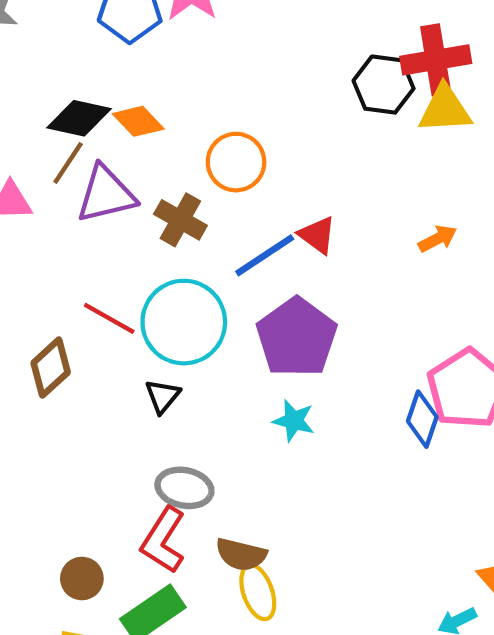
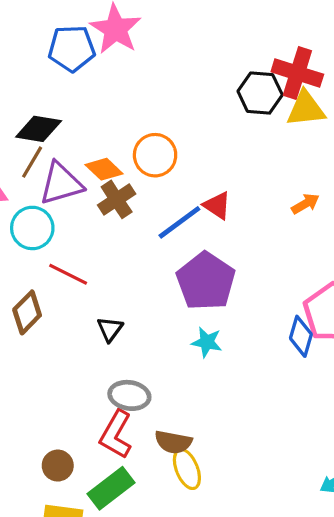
red cross: (436, 60) -> (297, 73), turned 30
orange diamond: (138, 121) -> (104, 169), moved
brown cross: (180, 220) -> (117, 199), turned 30
cyan circle: (184, 322) -> (32, 228), moved, size x0.7

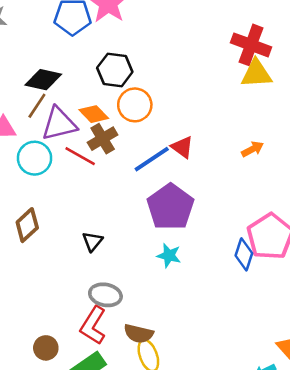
black hexagon: (260, 93) -> (115, 70), moved
red line: (68, 274) -> (80, 156), moved

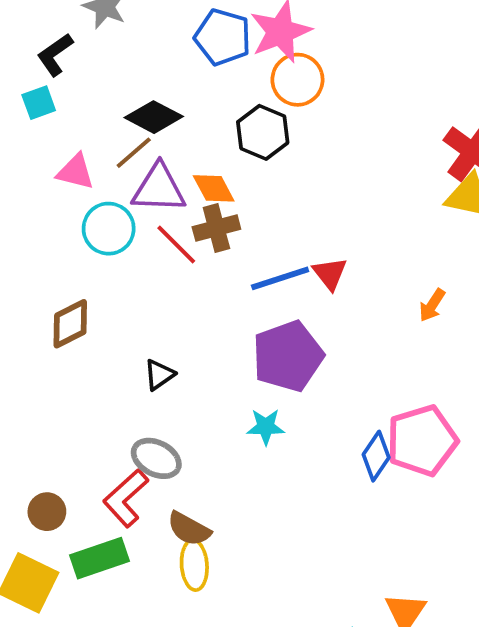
orange circle: (135, 105) -> (297, 80), moved
orange arrow: (252, 149) -> (432, 305), turned 135
cyan star: (169, 255) -> (266, 427), turned -30

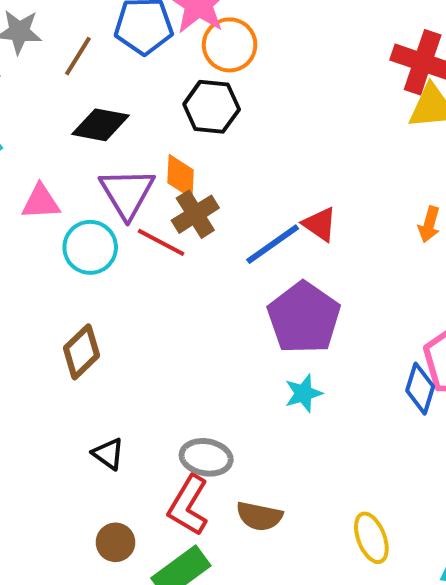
brown line: (134, 153) -> (78, 56), moved
purple triangle: (159, 188) -> (127, 193), turned -46
orange diamond: (214, 188) -> (181, 176), turned 48
black triangle: (159, 375) -> (108, 454), moved, turned -32
yellow ellipse: (194, 565) -> (371, 538), moved

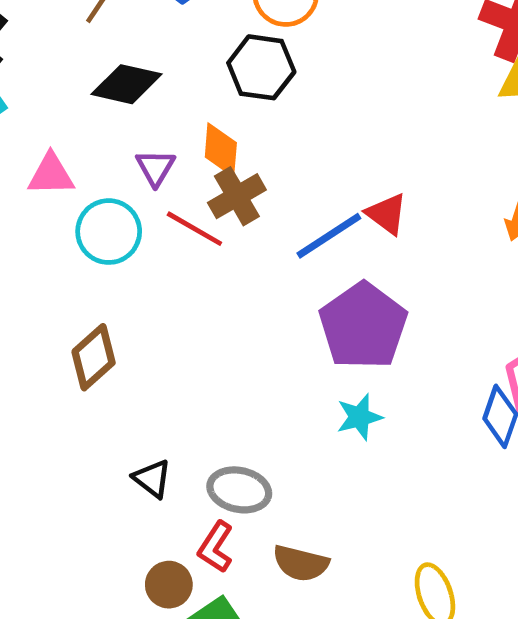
purple triangle: (127, 193) -> (156, 168), size x0.6
black triangle: (108, 454) -> (152, 479), moved
red L-shape: (188, 505) -> (216, 547), size x0.7
brown circle: (115, 542) -> (169, 585), moved

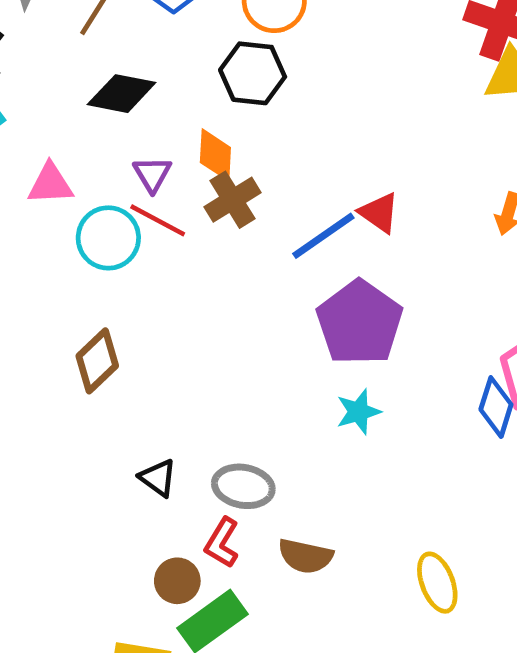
red line: (194, 229) -> (158, 220), moved

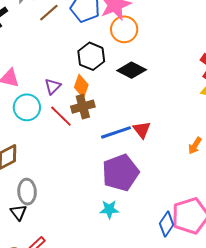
black hexagon: (253, 73) -> (91, 56), moved
black diamond: (122, 94) -> (132, 70), moved
red line: (158, 220) -> (61, 116), moved
gray ellipse: (243, 486) -> (27, 192), moved, turned 60

